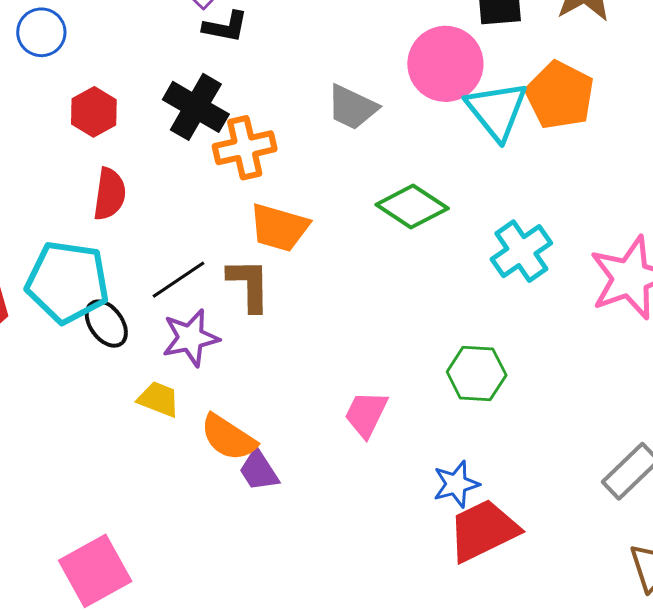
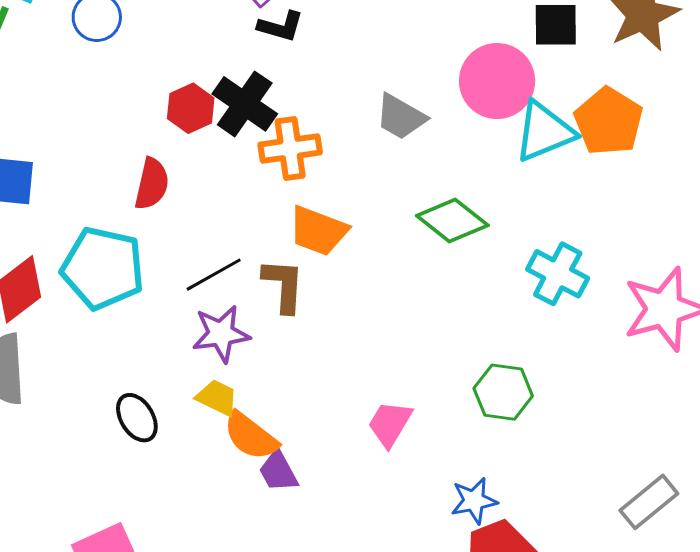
cyan triangle: (497, 110) -> (544, 132), turned 42
red hexagon: (94, 112) -> (191, 108), moved
cyan cross: (521, 251) -> (558, 274), turned -32
black ellipse: (106, 324) -> (137, 418), moved
yellow trapezoid: (159, 399) -> (217, 398), moved

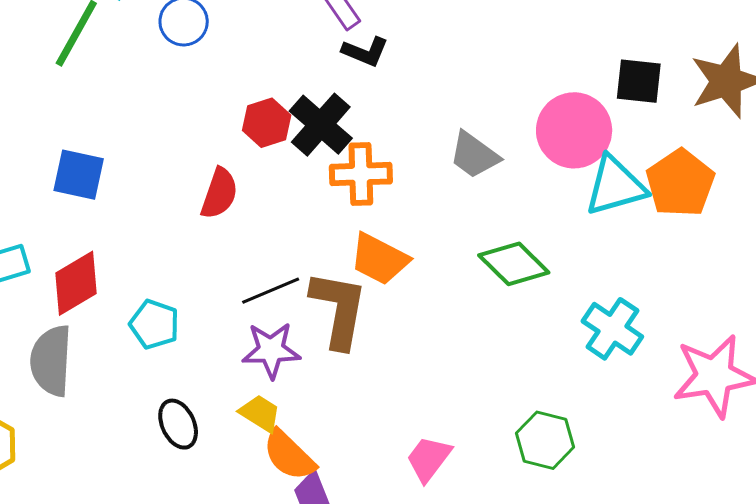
cyan pentagon: (103, 268) -> (154, 324), moved, size x0.6
brown L-shape: (284, 285) -> (339, 309), size x1.4

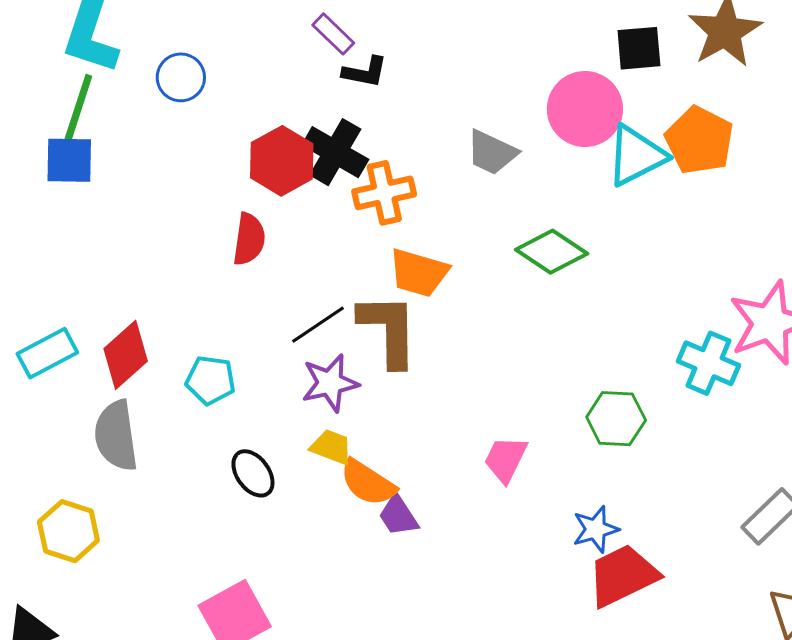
red hexagon: (267, 123) -> (282, 161), size x1.4
blue square: (79, 175) -> (69, 160), moved
cyan cross: (612, 329) -> (709, 363), moved

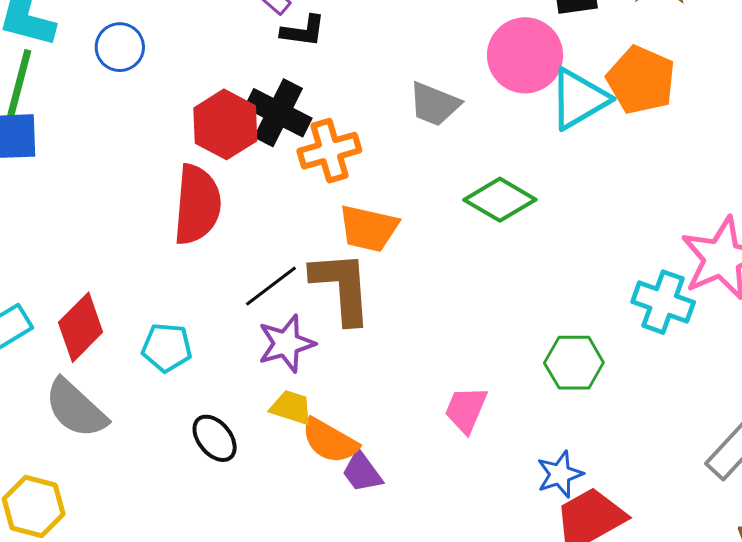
red semicircle: (249, 239) -> (197, 205), size x1.5
gray semicircle: (116, 436) -> (76, 408), turned -36

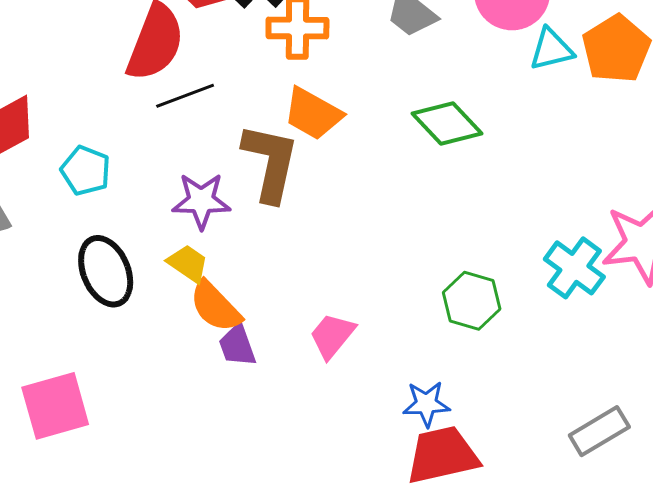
cyan triangle: (579, 99) -> (551, 49), size x0.7
black line: (271, 286) -> (185, 96), moved
pink trapezoid: (466, 410) -> (332, 336), moved
black ellipse: (215, 438) -> (106, 271), size x1.4

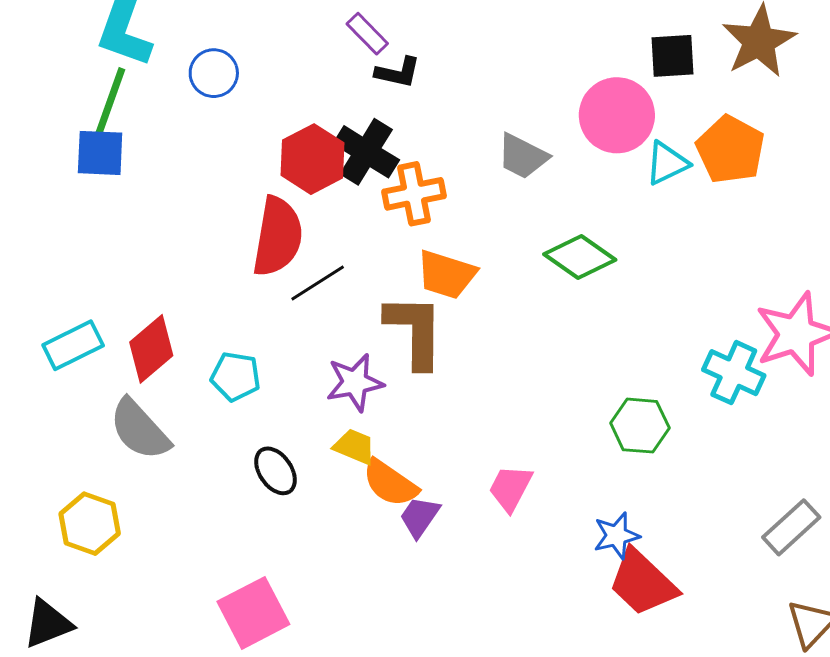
black ellipse: (106, 271) -> (275, 471), size x0.7
purple trapezoid: (237, 345) -> (420, 517), turned 66
red trapezoid: (442, 455) -> (642, 583), turned -112

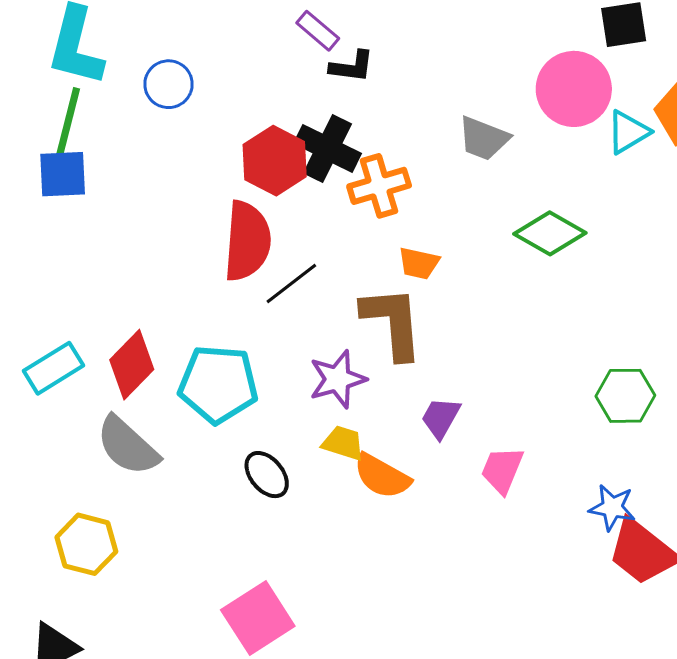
orange trapezoid: (446, 275) -> (419, 263), size x0.7
cyan pentagon: (236, 376) -> (218, 384), size x1.6
purple trapezoid: (420, 517) -> (441, 418), moved
blue star: (617, 536) -> (612, 508), turned 30

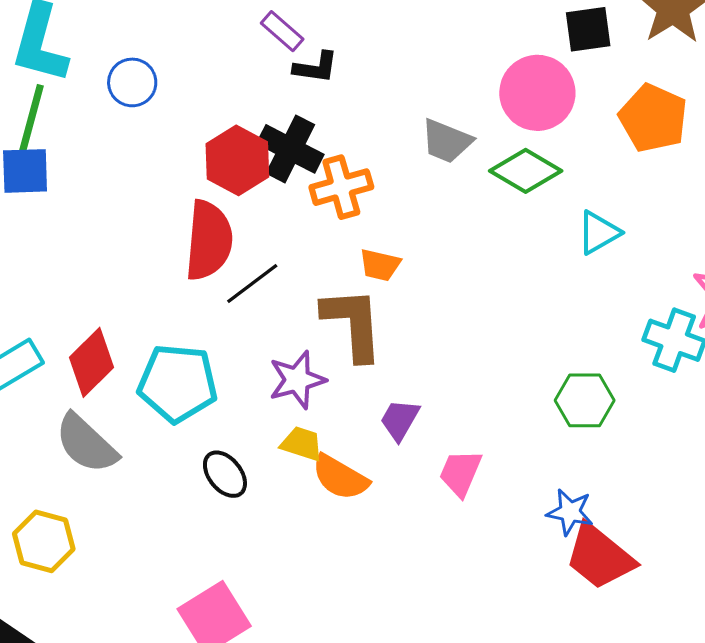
cyan triangle: (628, 132) -> (599, 233), moved
green diamond: (550, 233) -> (526, 171), moved

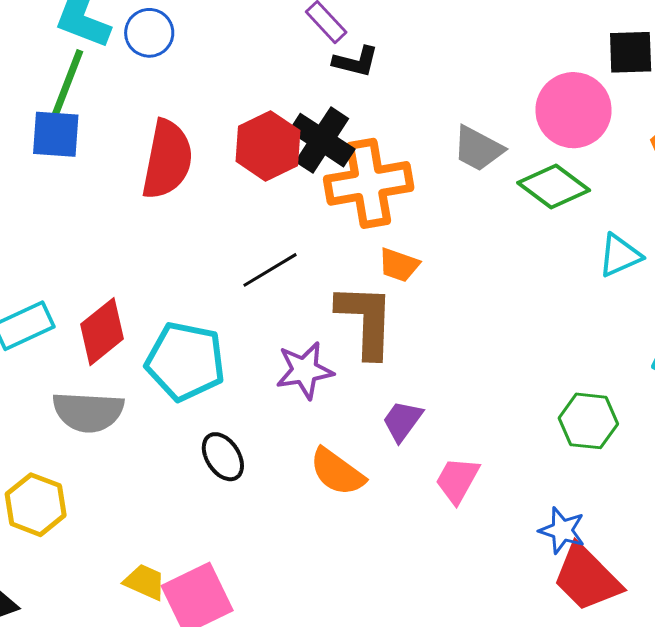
blue circle: (132, 82) -> (149, 33), moved
orange cross: (341, 187) -> (369, 183), size x1.4
red semicircle: (209, 240) -> (167, 160), moved
gray semicircle: (86, 444) -> (88, 412), turned -46
yellow trapezoid: (302, 444) -> (145, 582), moved

